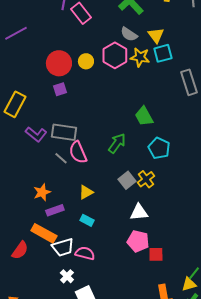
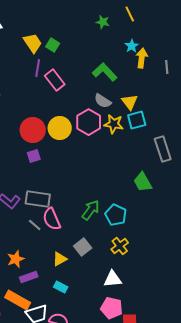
yellow circle: (86, 61) -> (60, 128), size x1.5
green trapezoid: (144, 116) -> (143, 182), moved
cyan pentagon: (159, 148) -> (116, 215), moved
gray square: (127, 180) -> (83, 247), moved

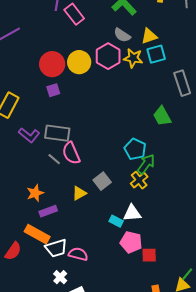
yellow triangle: (130, 102) -> (149, 36), turned 48
green arrow: (91, 210) -> (146, 164), moved
cyan rectangle: (61, 287) -> (116, 221), moved

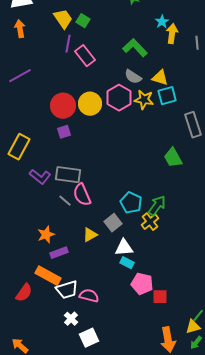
yellow triangle: (149, 36) -> (160, 78), turned 36
cyan pentagon: (135, 149) -> (131, 203), moved
white triangle: (132, 213) -> (124, 248), moved

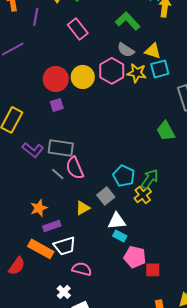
purple line: (68, 44) -> (36, 17), moved
white trapezoid: (67, 290) -> (65, 246), moved

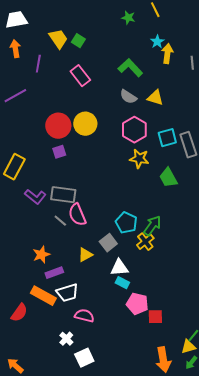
cyan square: (160, 69) -> (167, 138), moved
pink hexagon: (112, 71) -> (134, 130), moved
yellow star: (137, 73) -> (139, 159), moved

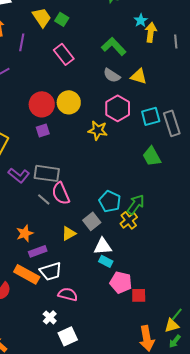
yellow star: (139, 159) -> (98, 130), moved

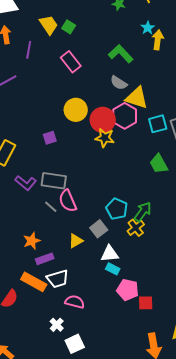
yellow triangle: (139, 76) -> (137, 98), moved, size x1.4
red circle: (42, 104) -> (103, 120), moved

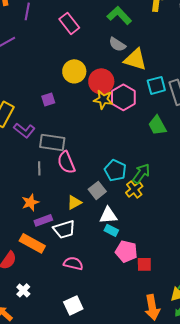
pink hexagon: (125, 116) -> (123, 97), moved
purple L-shape: (26, 183) -> (24, 130), moved
gray line: (51, 207) -> (39, 168), moved, turned 48
white trapezoid: (58, 279) -> (64, 229), moved
white cross: (57, 325) -> (23, 290), moved

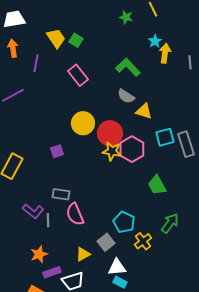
yellow triangle: (135, 59) -> (144, 111), size x0.7
green trapezoid: (157, 125) -> (157, 185), moved
purple L-shape: (24, 130) -> (33, 211), moved
gray rectangle: (52, 142) -> (61, 194), size x0.7
green arrow: (141, 173) -> (170, 223), moved

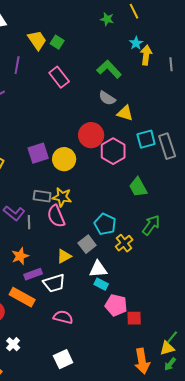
yellow circle: (83, 123) -> (64, 159), moved
purple square: (57, 151) -> (38, 153), size x1.5
yellow star: (112, 151) -> (62, 197), moved

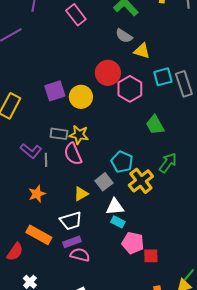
yellow cross: (124, 243) -> (141, 181), size x1.4
purple rectangle: (33, 274) -> (72, 242), moved

